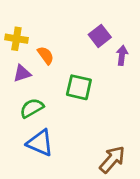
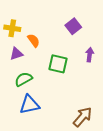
purple arrow: (122, 55) -> (90, 55), moved
blue triangle: (40, 143) -> (30, 105), turned -35

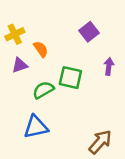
yellow cross: (12, 28) -> (15, 34), turned -35
green semicircle: (23, 79) -> (43, 90), moved

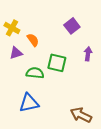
yellow cross: (15, 34) -> (12, 28), turned -35
green semicircle: (43, 90) -> (35, 73), turned 36
brown arrow: (100, 142) -> (81, 115), turned -105

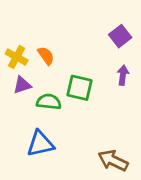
purple square: (72, 26) -> (120, 36), moved
yellow cross: (12, 28) -> (17, 57), moved
purple triangle: (16, 53) -> (22, 85), moved

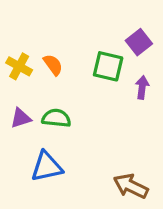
purple triangle: (22, 85) -> (21, 118), moved
green square: (79, 88) -> (108, 66), moved

